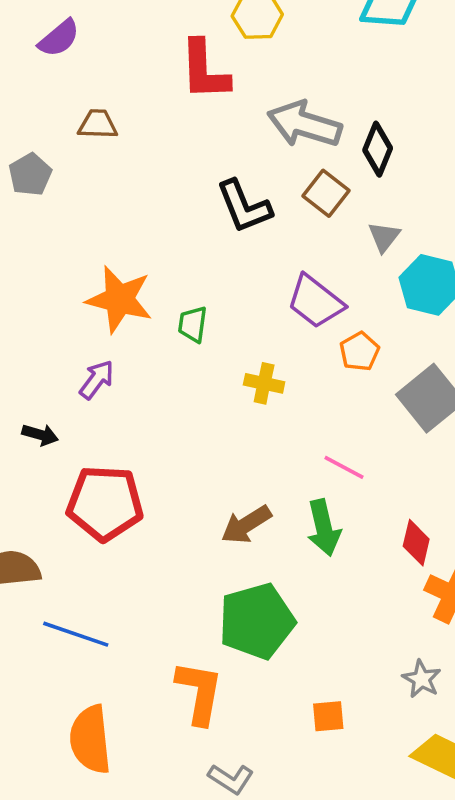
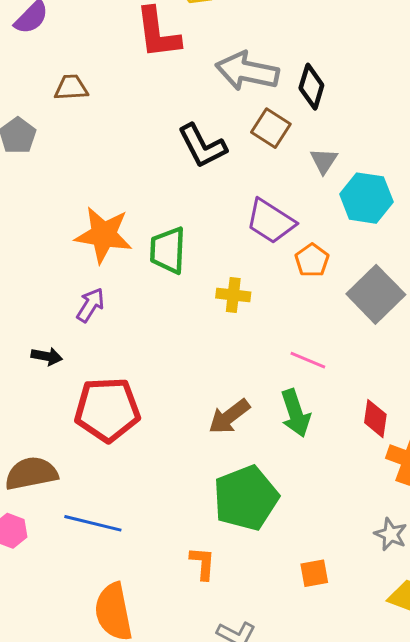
green trapezoid: (193, 324) -> (168, 250), size x1.5
orange L-shape: (199, 692) -> (203, 563), size x0.6

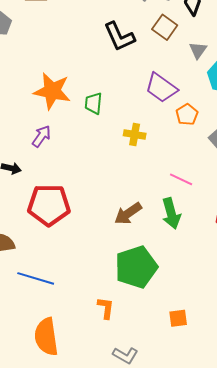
green trapezoid: (168, 250) -> (93, 103), size x0.7

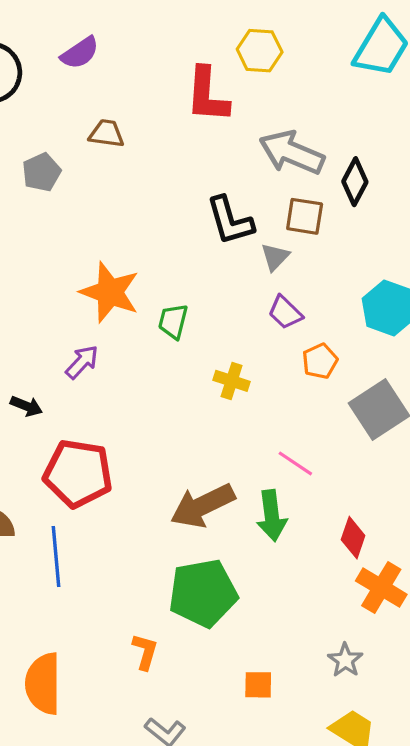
brown square: (165, 27) -> (305, 216), turned -35
gray triangle: (198, 50) -> (275, 257), moved
purple trapezoid: (161, 88) -> (285, 312), size x0.7
brown arrow: (128, 213) -> (203, 506), size x1.4
blue line: (36, 278) -> (56, 556), moved, turned 60

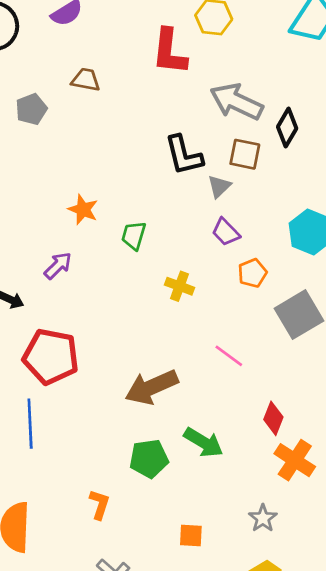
orange star: (110, 292) -> (83, 210), size x0.6
green arrow: (272, 516) -> (203, 442), moved, turned -54
green pentagon: (203, 593) -> (149, 459), size x0.7

